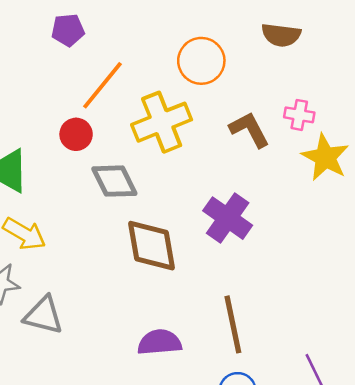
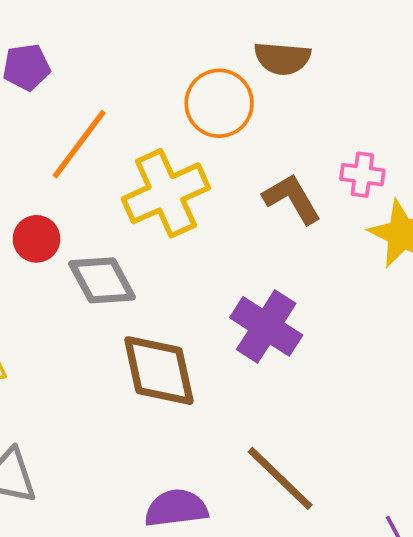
brown semicircle: (281, 35) -> (282, 58), moved
red circle: (76, 134) -> (36, 239), moved
brown line: (233, 324) -> (280, 478), turned -32

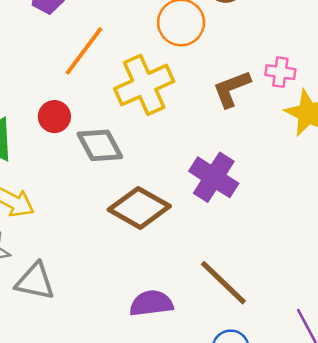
brown L-shape: (292, 199) -> (232, 89), turned -81
brown diamond: (159, 371) -> (139, 208), turned -48

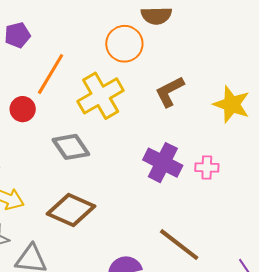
pink cross: (280, 72) -> (207, 167), moved
red circle: (54, 117) -> (23, 109), moved
brown diamond: (139, 208) -> (71, 210), moved

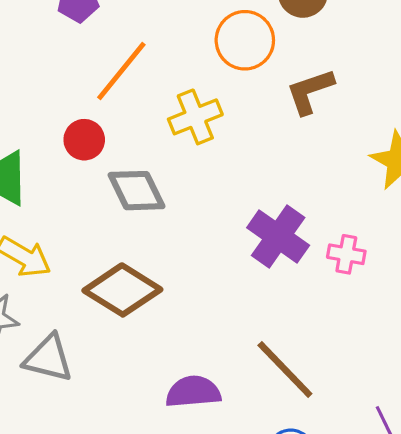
brown L-shape: (170, 92) -> (310, 91), moved
yellow cross: (101, 96) -> (195, 117), size x0.7
red circle: (23, 109) -> (84, 140), moved

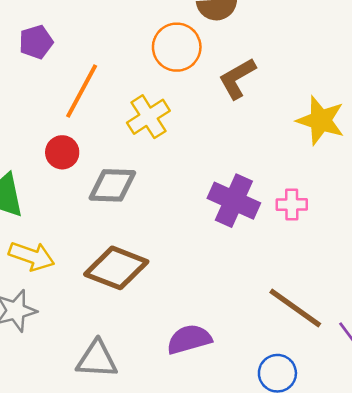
gray diamond: (137, 191) -> (112, 185), turned -51
gray triangle: (48, 358) -> (97, 359), moved
brown line: (285, 369) -> (295, 308), moved

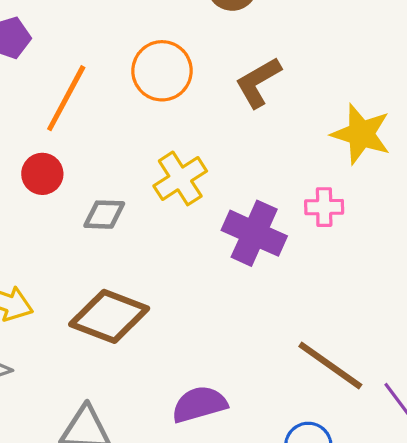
orange circle: (177, 47) -> (162, 71), moved
yellow cross: (148, 117) -> (180, 178), moved
gray diamond: (112, 185) -> (104, 215), size x0.7
pink cross: (292, 204) -> (324, 207), moved

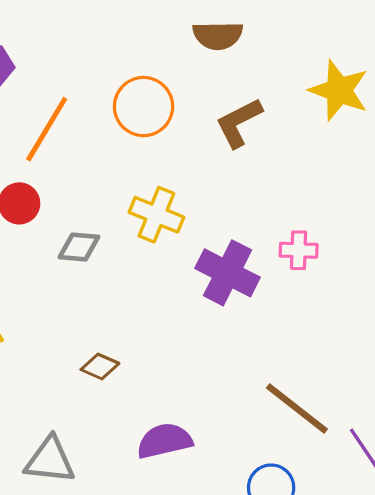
yellow star: (361, 134) -> (339, 90), moved
yellow cross: (180, 178) -> (156, 215), turned -38
brown diamond: (109, 316) -> (100, 367), moved, size x0.5

